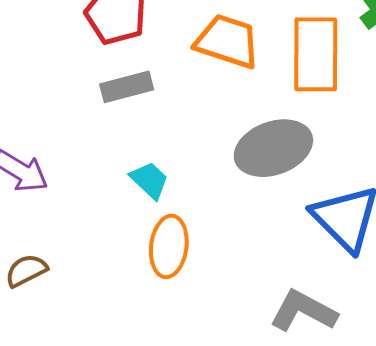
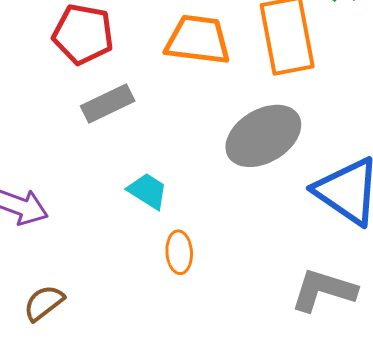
orange ellipse: (169, 246) -> (179, 252), size x0.7

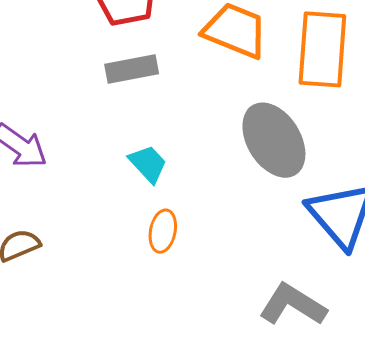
gray ellipse: (263, 136) -> (274, 140), turned 74

